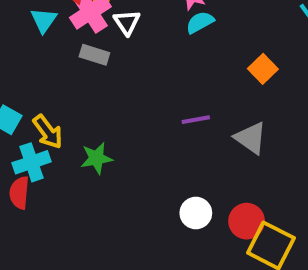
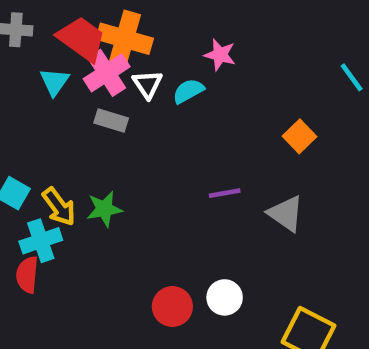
cyan semicircle: (200, 22) -> (188, 91), moved
green star: (96, 158) -> (104, 209), moved
red circle: (247, 221) -> (172, 307), moved

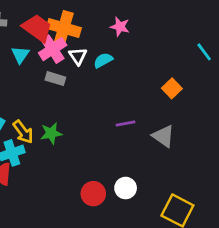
pink star: (220, 55) -> (120, 27), moved

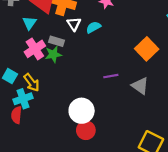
pink cross: (53, 49) -> (35, 49), moved
orange square: (172, 88) -> (147, 49), size x1.5
green star: (51, 133) -> (53, 54), moved
white circle: (126, 188) -> (82, 111), moved, size x1.5

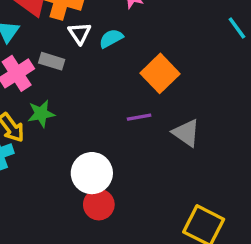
orange square: (147, 49) -> (160, 73), moved
green star: (53, 54) -> (41, 114), moved

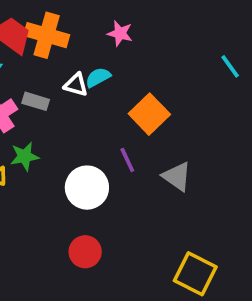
white triangle: (80, 33) -> (76, 85), moved, turned -40
purple line: (139, 117) -> (127, 160), turned 75
white circle: (92, 173) -> (87, 188), moved

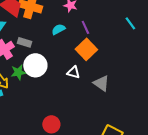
white triangle: (76, 85) -> (73, 72), moved
purple line: (127, 160) -> (85, 27), moved
white circle: (87, 188) -> (35, 65), moved

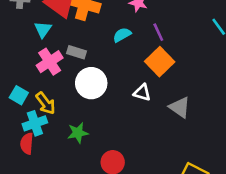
green star: (18, 72) -> (78, 133), moved

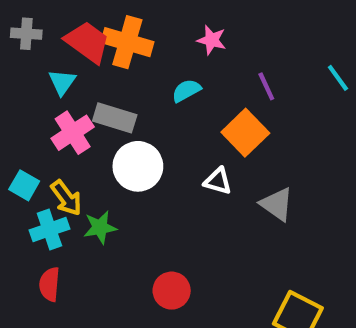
purple line: (158, 32) -> (266, 86), moved
gray rectangle: (76, 52) -> (115, 118), size x1.4
green star: (78, 133) -> (100, 227), moved
red semicircle: (27, 143) -> (49, 284), moved

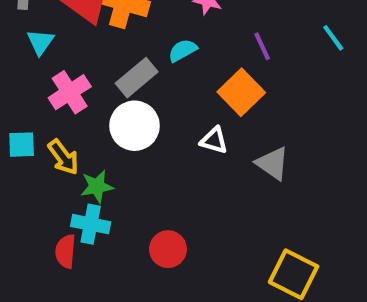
cyan triangle: (62, 82) -> (40, 42), moved
gray rectangle: (115, 118) -> (137, 78), moved, turned -57
cyan square: (24, 185) -> (22, 145), turned -32
cyan cross: (49, 229) -> (91, 224), moved, turned 30
red semicircle: (49, 284) -> (65, 251), moved

